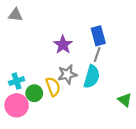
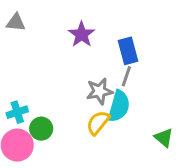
purple star: (63, 45) -> (82, 34), moved
gray star: (67, 74) -> (99, 91), moved
yellow semicircle: (53, 87) -> (98, 123), moved, turned -120

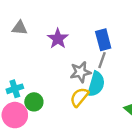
gray triangle: (16, 22) -> (20, 28), moved
purple star: (82, 34) -> (58, 39), moved

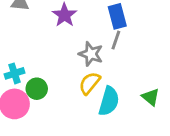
gray star: (80, 72) -> (91, 54), turned 30
cyan semicircle: (96, 84) -> (109, 101), moved

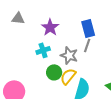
cyan cross: (14, 73) -> (43, 50), moved
green circle: (37, 89) -> (54, 72), moved

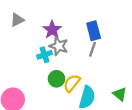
gray triangle: (18, 18) -> (17, 20), turned -32
gray star: (69, 55) -> (59, 46), moved

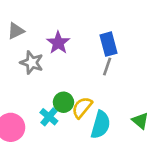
gray star: (59, 46) -> (32, 63), moved
cyan cross: (44, 55) -> (49, 117), moved, turned -32

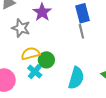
gray line: (107, 67) -> (81, 31), turned -32
yellow semicircle: (82, 108) -> (30, 54), moved, turned 36

